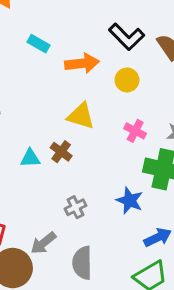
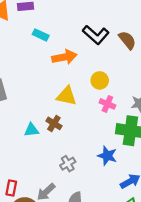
cyan rectangle: (39, 44) -> (41, 35), moved
yellow circle: (127, 80) -> (100, 80), moved

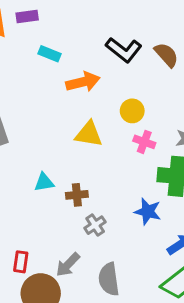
brown cross: (54, 123) -> (77, 195), moved, turned -35

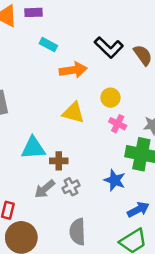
cyan triangle: (44, 182) -> (33, 148), size x1.5
gray arrow: (68, 265) -> (45, 189), moved

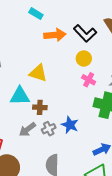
black L-shape: (109, 47) -> (85, 33), moved
yellow triangle: (73, 113) -> (38, 73), moved
blue star: (115, 180) -> (70, 125), moved

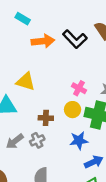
yellow circle: (84, 58) -> (73, 110), moved
brown cross: (40, 107) -> (46, 118), moved
blue star: (70, 125) -> (79, 141), moved, turned -30

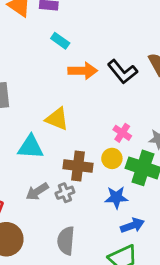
brown cross: (46, 118) -> (78, 166), size x1.5

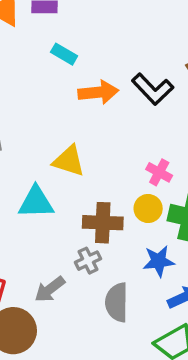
gray arrow: (37, 192) -> (50, 289), moved
gray semicircle: (66, 241) -> (117, 302), moved

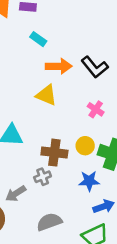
yellow triangle: (69, 161) -> (46, 95), moved
pink cross: (159, 172) -> (96, 109), moved
gray semicircle: (117, 302) -> (49, 222), moved, turned 65

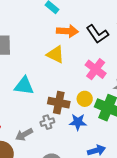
pink cross: (96, 109) -> (96, 69), size x1.5
blue star: (89, 181) -> (78, 122), moved

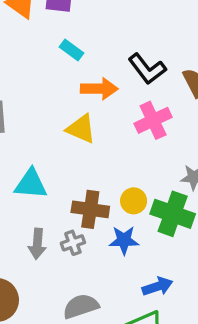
black L-shape: (97, 34) -> (147, 69), moved
pink cross: (96, 69) -> (153, 120), moved, turned 30
gray arrow: (24, 134) -> (37, 244), moved, turned -54

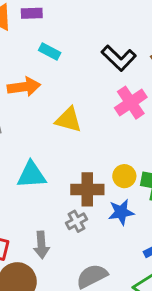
orange arrow: (99, 89) -> (24, 87), moved
gray arrow: (37, 244) -> (41, 245), moved

